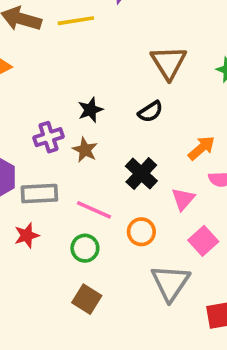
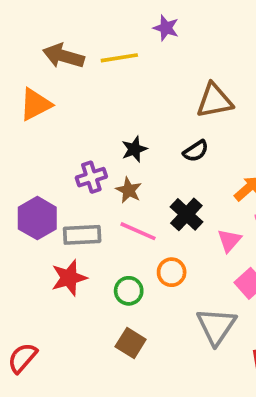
brown triangle: (169, 63) -> (214, 101), turned 51
pink line: (94, 210) -> (138, 231), moved
orange circle: (141, 232) -> (172, 272), moved
red star: (27, 235) -> (69, 278), size x1.4

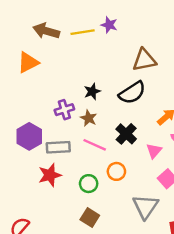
purple star: (166, 28) -> (109, 25), moved
black semicircle: (196, 151) -> (132, 93), size x1.6

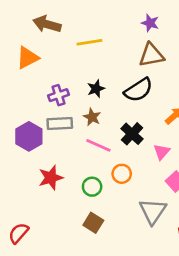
purple star: (109, 25) -> (150, 23), moved
yellow line: (83, 32) -> (89, 42), moved
purple cross: (64, 110) -> (59, 95), moved
gray rectangle: (58, 147) -> (60, 123), moved

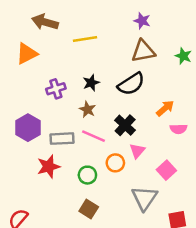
gray rectangle: (60, 123) -> (62, 139), moved
pink triangle: (162, 152) -> (137, 151), moved

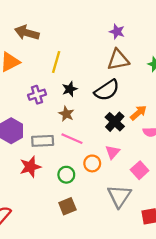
yellow line: (85, 39) -> (56, 62), moved, turned -65
black cross: (125, 125) -> (115, 122), moved
brown square: (89, 209) -> (67, 206), turned 36

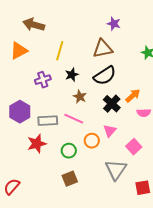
brown triangle: (118, 60) -> (103, 49), moved
brown star: (66, 114) -> (80, 97), moved

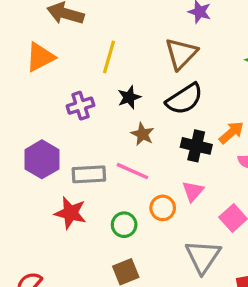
brown triangle: (103, 49) -> (181, 54), turned -35
black cross: (112, 104) -> (196, 146), turned -30
red star: (37, 144) -> (70, 213), turned 30

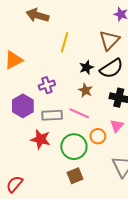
orange triangle: (40, 57) -> (14, 60), moved
black star: (129, 97) -> (86, 67), moved
purple cross: (80, 106) -> (47, 85), moved
green circle: (124, 225) -> (74, 147), size x1.6

